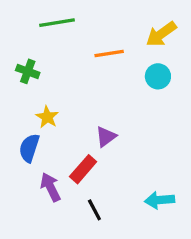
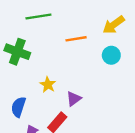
green cross: (28, 71) -> (17, 52), size x1.5
yellow star: (47, 117) -> (48, 85), moved

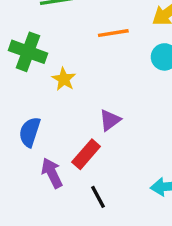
yellow star: (48, 85) -> (64, 79), moved

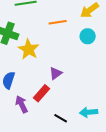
yellow star: (64, 79) -> (29, 49), size x1.5
black line: (98, 197) -> (61, 118), moved, turned -32

